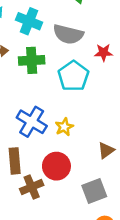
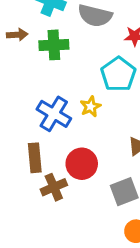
cyan pentagon: (73, 76) -> (118, 74), moved
yellow star: (64, 127) -> (91, 107), moved

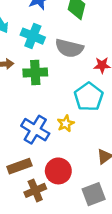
brown rectangle: (35, 158) -> (19, 166), turned 75

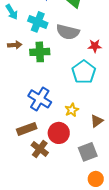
yellow star: (66, 124) -> (72, 110), moved
brown cross: (35, 190) -> (40, 149), turned -30

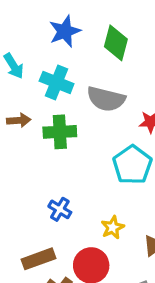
blue cross: (40, 99) -> (60, 209), size x0.6

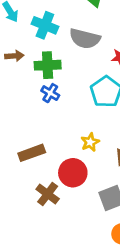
blue cross: (60, 209) -> (50, 93), moved
brown rectangle: (38, 259) -> (32, 153), moved

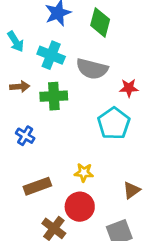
blue cross: (50, 93) -> (25, 136), moved
yellow star: (90, 142) -> (84, 173), moved, turned 30

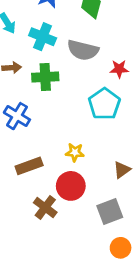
blue cross: (25, 136) -> (17, 116), size x1.4

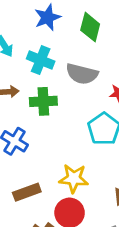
yellow star: (75, 152) -> (74, 178), size x1.5

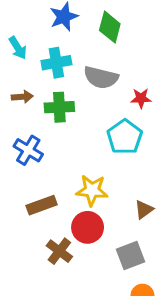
cyan cross: (41, 60) -> (56, 63), turned -32

